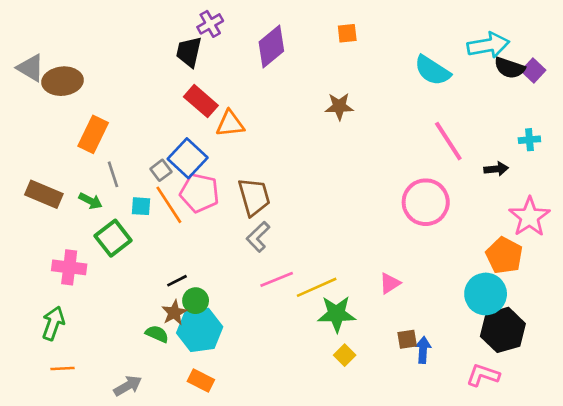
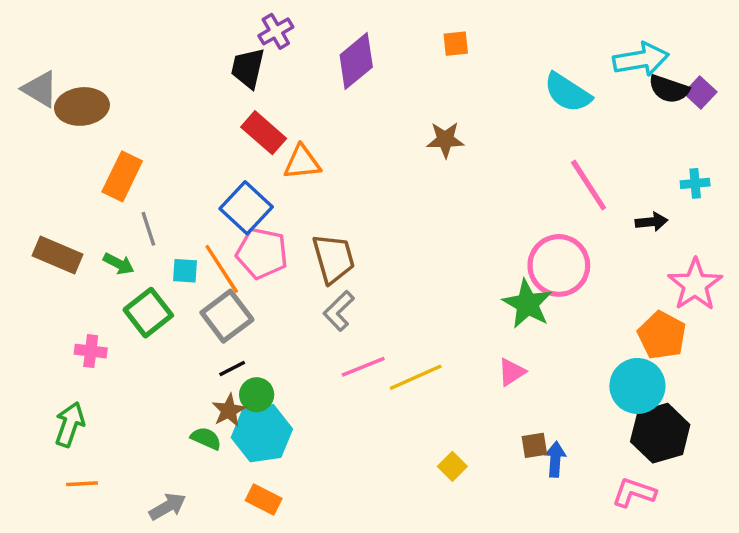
gray square: (161, 170) -> (227, 316), moved, size x1.8
pink cross: (69, 267) -> (91, 351), size x0.7
green star: (337, 314) -> (527, 304), moved, turned 30

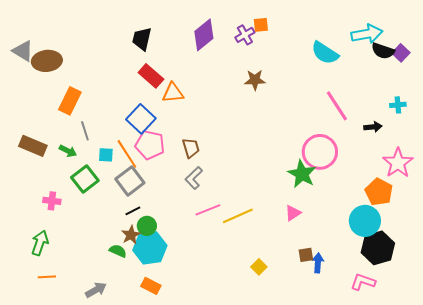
purple cross: (276, 31) -> (245, 35), moved
brown trapezoid: (333, 258) -> (191, 148), size x0.7

